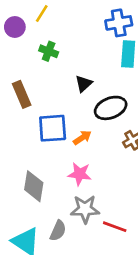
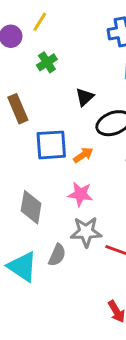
green cross: (49, 51) -> (47, 62), turned 36

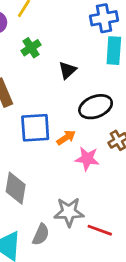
black triangle: (85, 97) -> (67, 70), moved
pink star: (80, 194) -> (87, 159), moved

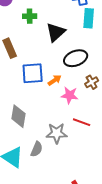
green cross: (31, 48) -> (30, 16), turned 32
black triangle: (67, 70) -> (56, 32), size x1.5
red line: (100, 230) -> (82, 122), moved

